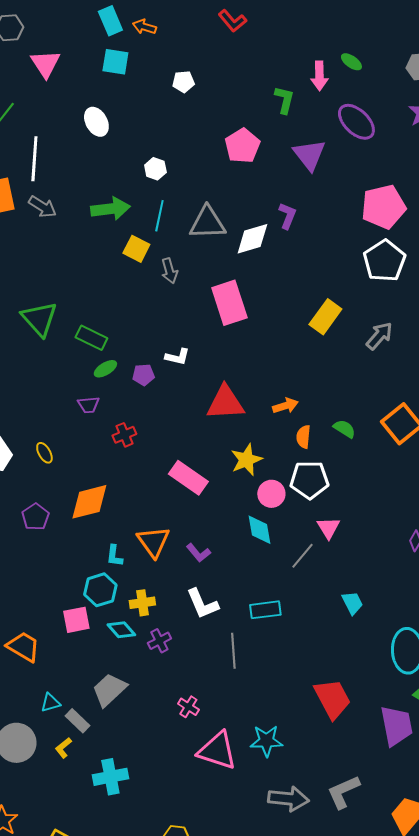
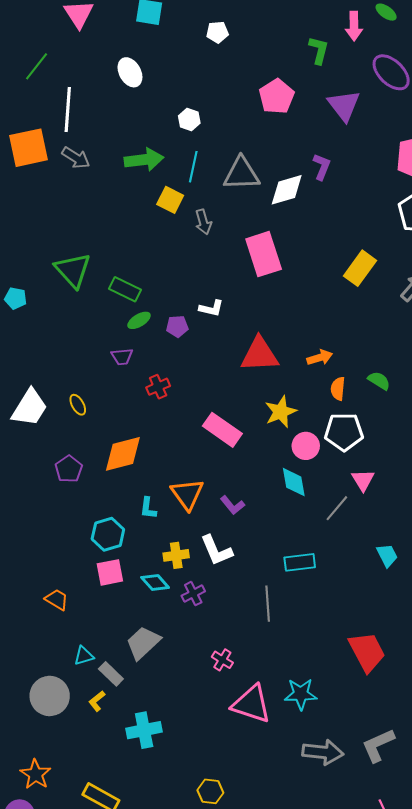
cyan hexagon: (100, 590) -> (108, 534), moved
white L-shape: (202, 604) -> (216, 550), moved
orange trapezoid: (23, 647) -> (57, 600), size x0.7

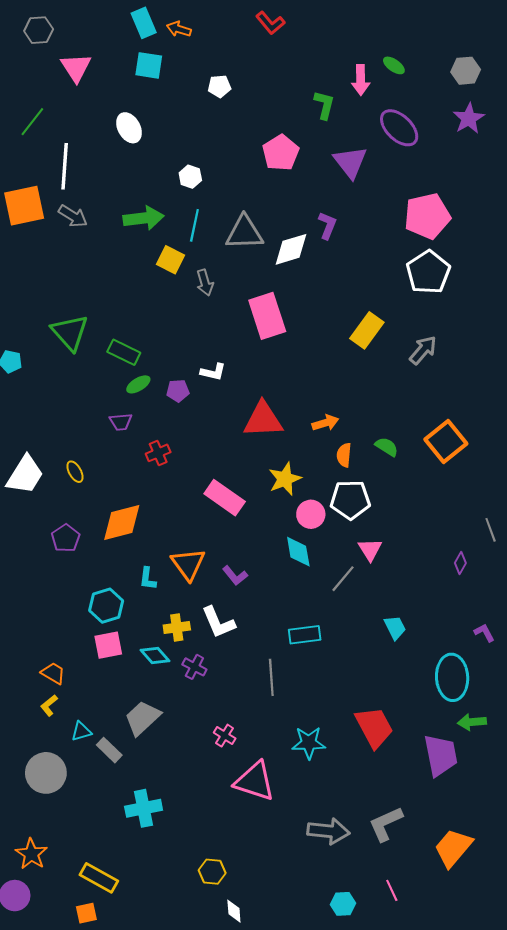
purple cross: (193, 594) -> (194, 667), turned -35
cyan star: (301, 694) -> (309, 743), moved
yellow L-shape: (97, 701) -> (49, 705), moved

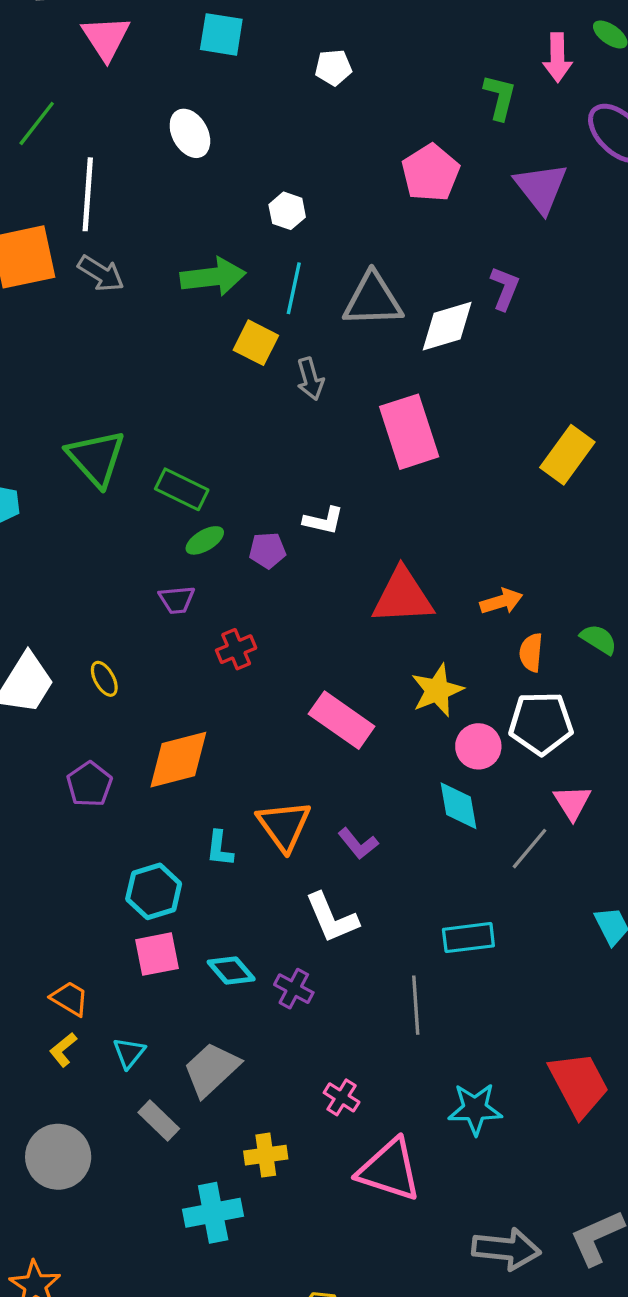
yellow cross: (177, 627) -> (266, 1155), moved
cyan triangle: (81, 731) -> (129, 1053), moved, turned -35

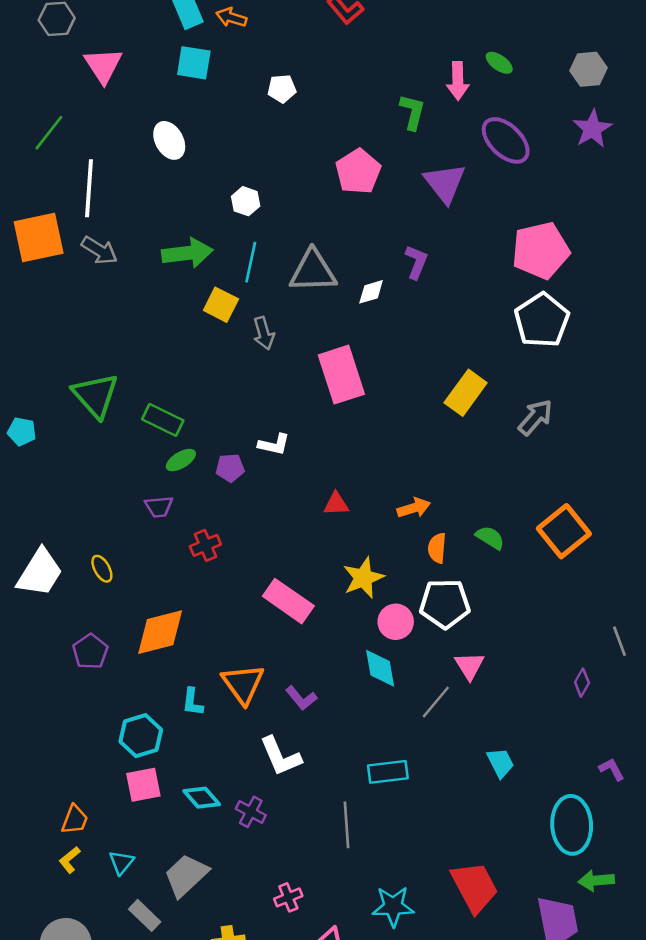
white diamond: (447, 326) -> (371, 292), size x0.6
red triangle: (403, 596) -> (336, 504), size x0.5
orange trapezoid: (70, 999) -> (75, 820), turned 80
pink cross: (342, 1097) -> (288, 897), turned 36

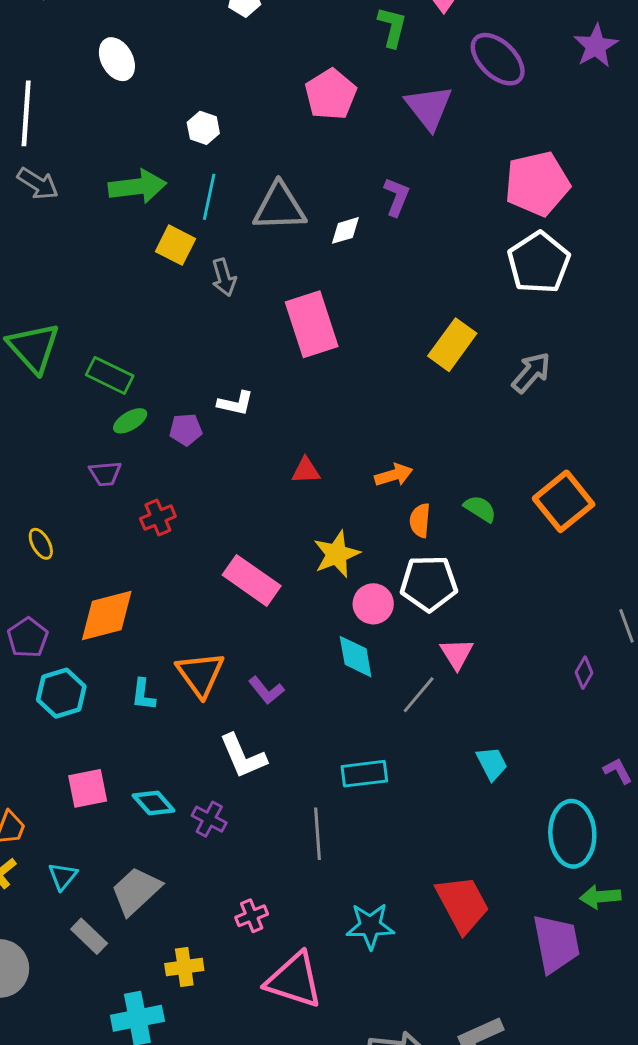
cyan hexagon: (141, 736) -> (61, 693), moved

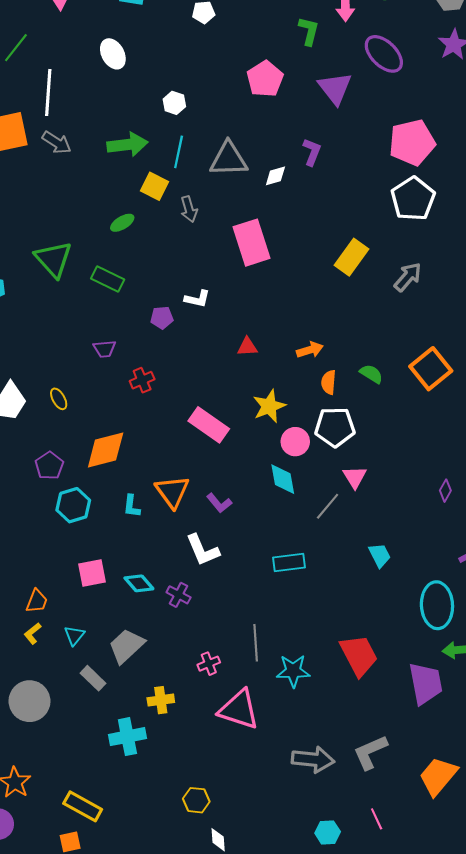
green ellipse: (130, 421) -> (122, 223), moved
gray line: (318, 834) -> (256, 643), moved

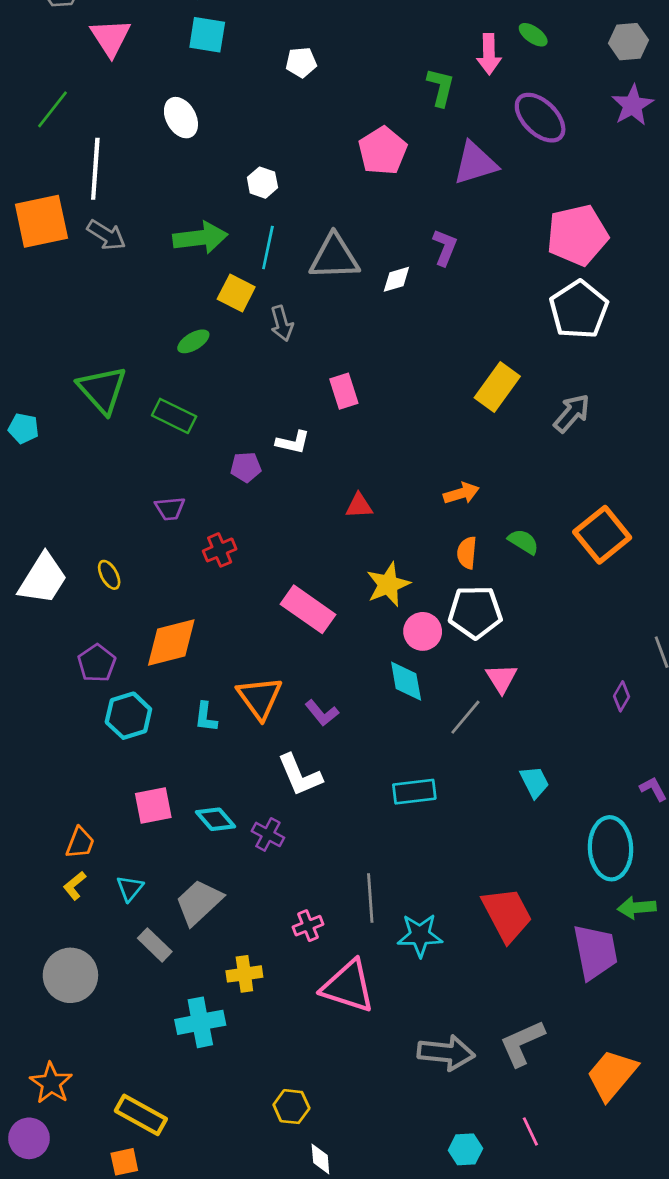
purple triangle: (335, 88) -> (475, 163), turned 51
pink rectangle: (251, 243) -> (344, 391), moved, size x0.6
orange arrow: (310, 350) -> (461, 493), moved

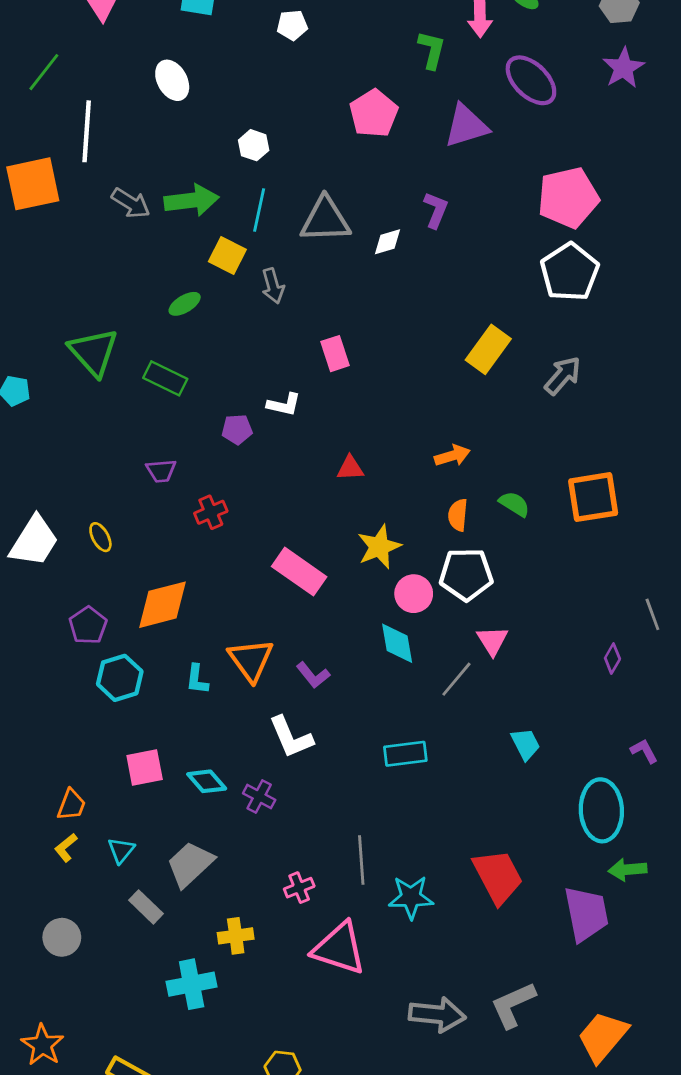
gray arrow: (106, 235) -> (131, 203), moved
orange square: (602, 535) -> (593, 497), turned 30
gray circle: (70, 975) -> (62, 937), size x0.7

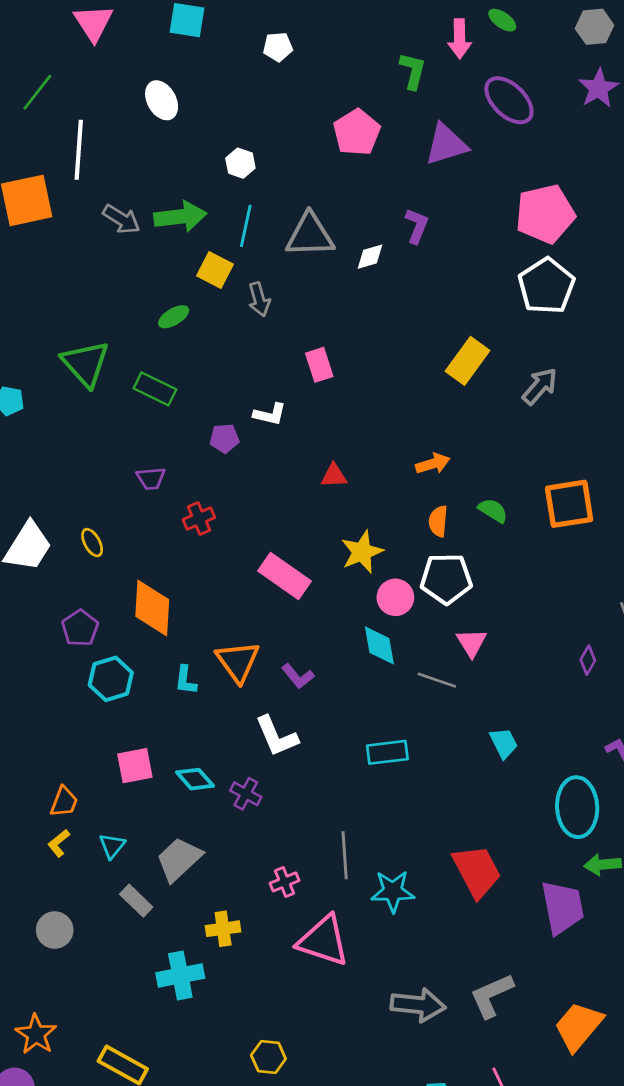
orange diamond: (163, 605) -> (152, 608), turned -72
gray line: (456, 679) -> (437, 680), turned 69

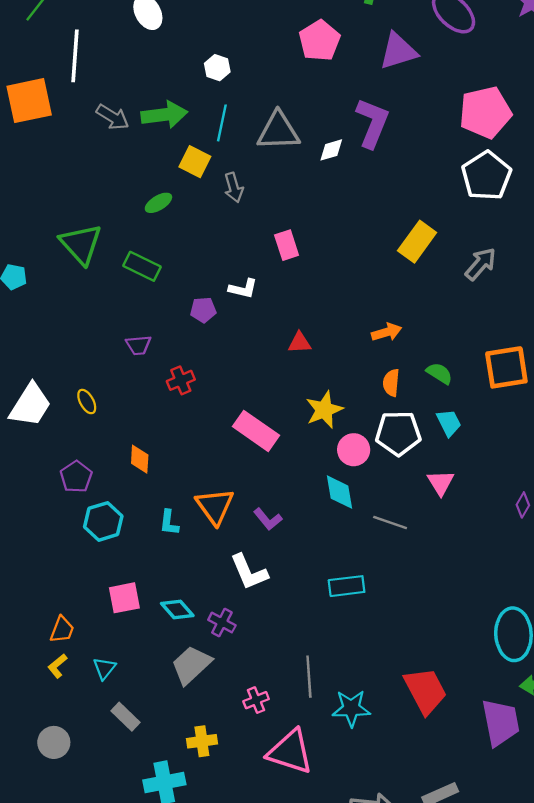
purple L-shape: (417, 226) -> (372, 123), size x1.6
orange diamond: (152, 608) -> (140, 459), size x0.6
pink triangle: (472, 643) -> (441, 483), moved
cyan trapezoid: (504, 743) -> (449, 423), moved
gray trapezoid: (179, 859) -> (191, 665), moved

